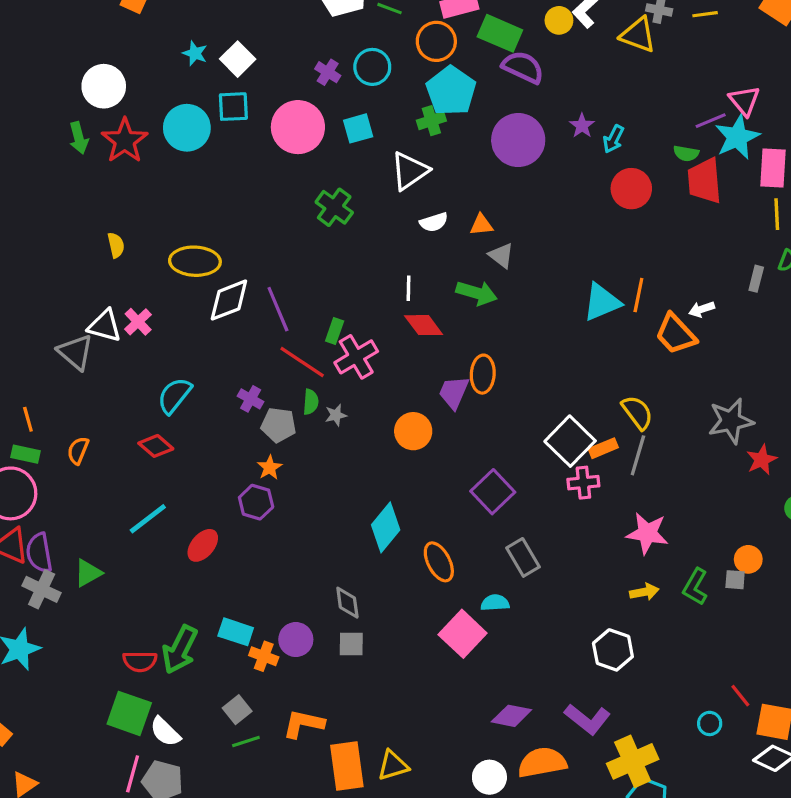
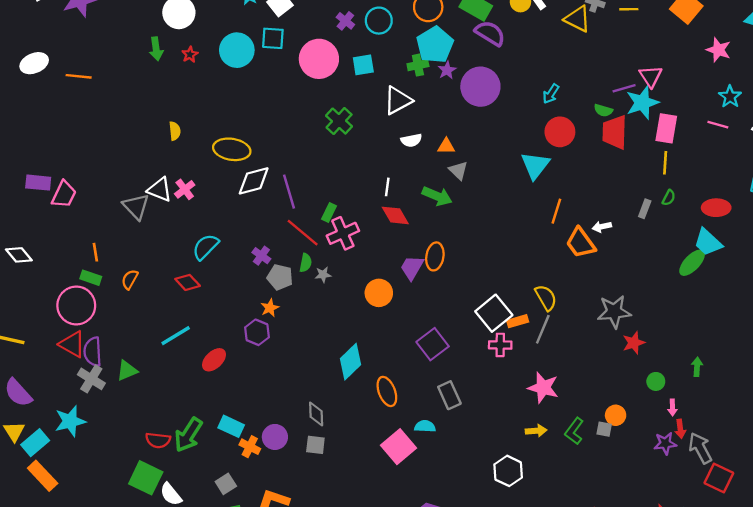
purple star: (582, 126) -> (447, 70), moved
red star: (125, 141) -> (190, 54), size x0.5
cyan triangle: (602, 302) -> (535, 165), moved, turned -36

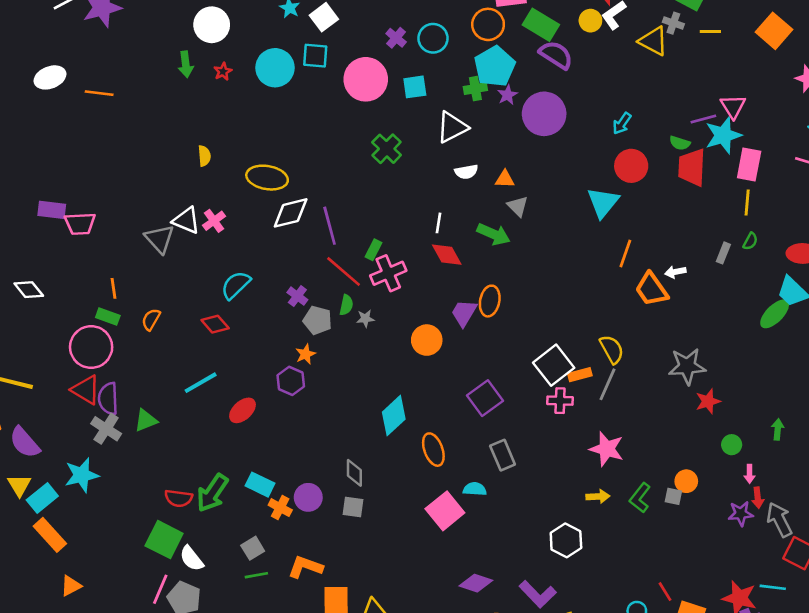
pink trapezoid: (64, 194) -> (80, 224), turned 60

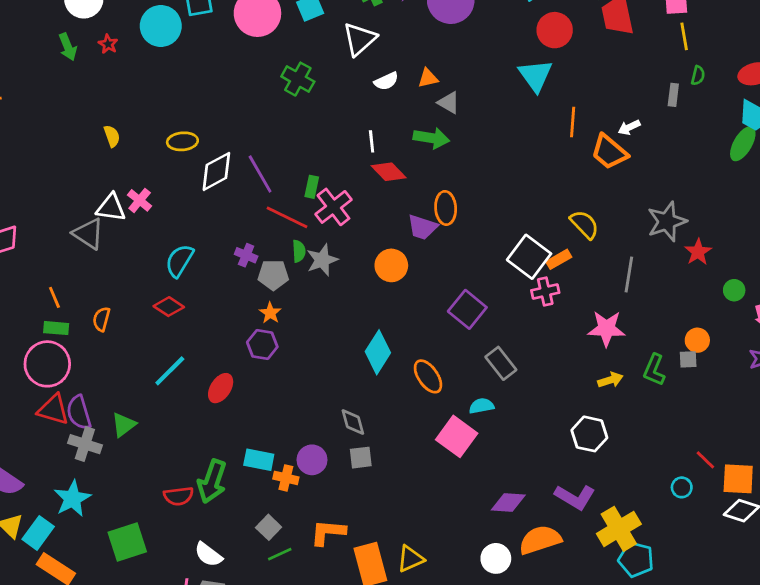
yellow ellipse: (267, 178) -> (182, 141), size x0.7
purple trapezoid: (464, 313) -> (422, 227), turned -88
gray star: (365, 319) -> (322, 260), size x1.6
gray line: (608, 384) -> (629, 274), moved
green square: (164, 540) -> (127, 542), moved, turned -30

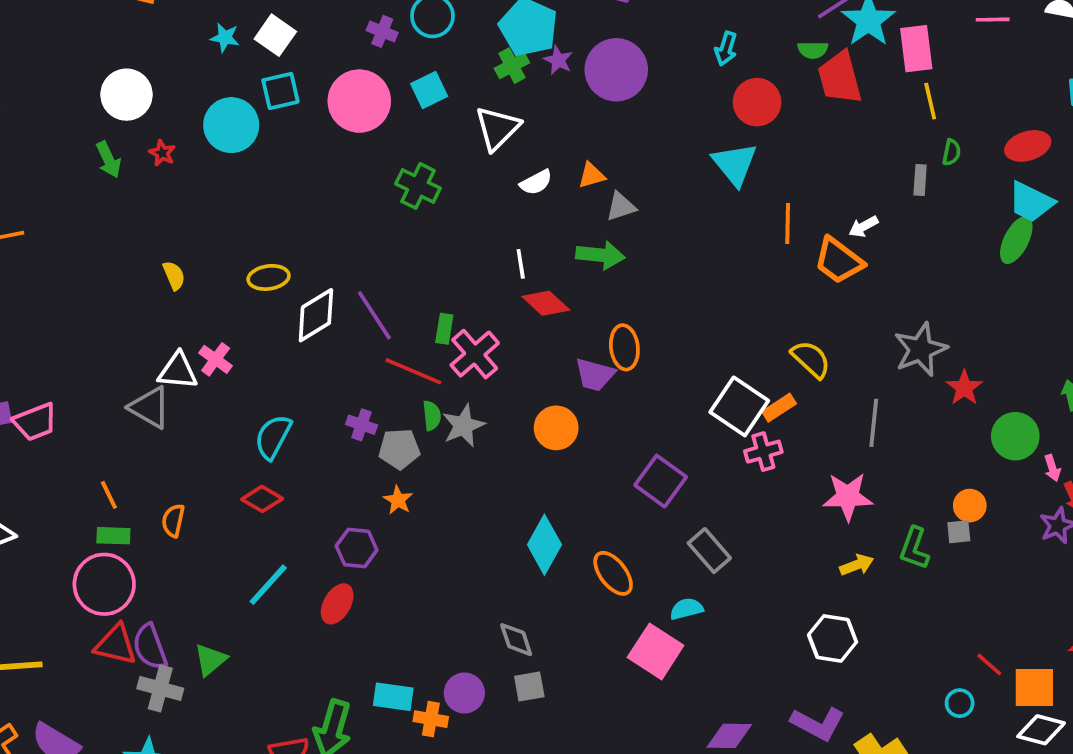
gray triangle: (449, 103) -> (621, 207), turned -45
green circle: (734, 290) -> (1015, 436), size x1.6
purple hexagon: (262, 345) -> (357, 548), moved

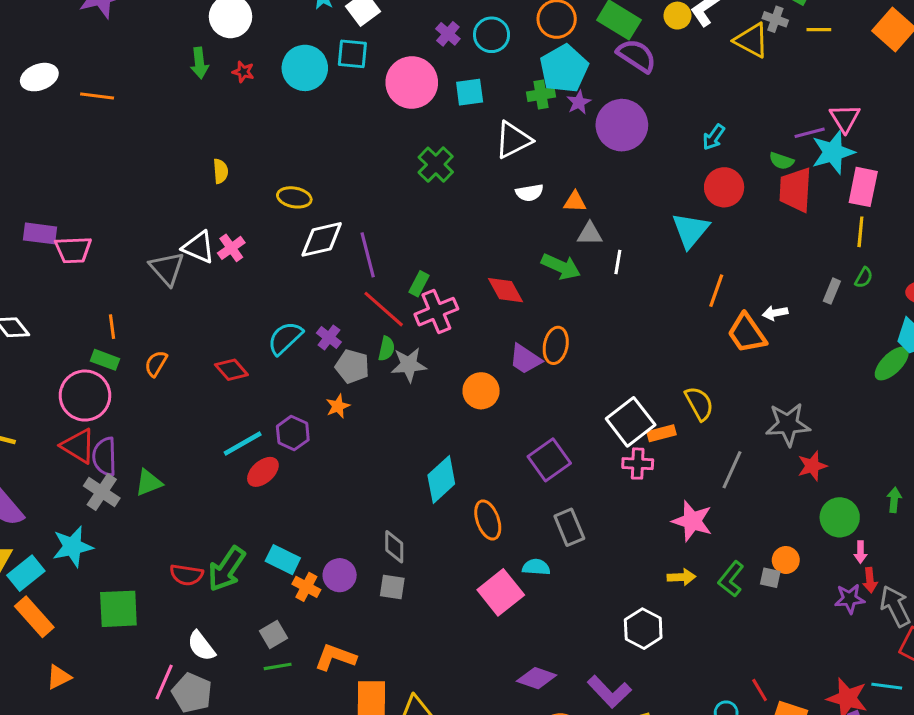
red star: (162, 153) -> (243, 72), turned -30
white line: (521, 264) -> (618, 262), moved
cyan semicircle: (273, 437) -> (285, 338), moved
cyan line: (268, 585) -> (243, 444), moved

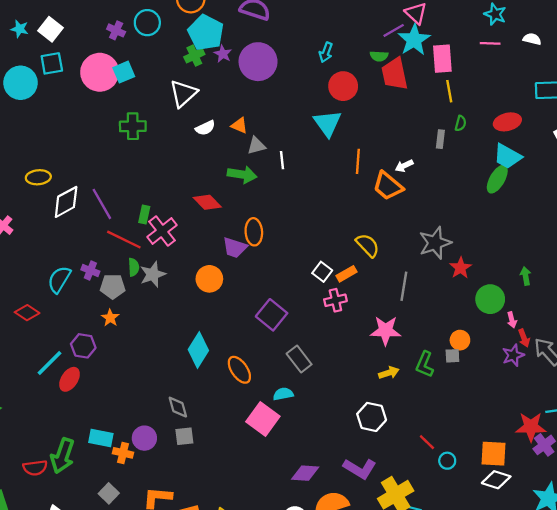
cyan square: (470, 92) -> (124, 72), moved
green cross: (436, 165) -> (133, 126), turned -30
orange triangle: (575, 202) -> (239, 125), turned 36
white square: (631, 422) -> (322, 272), size x0.6
red line: (760, 690) -> (427, 442), moved

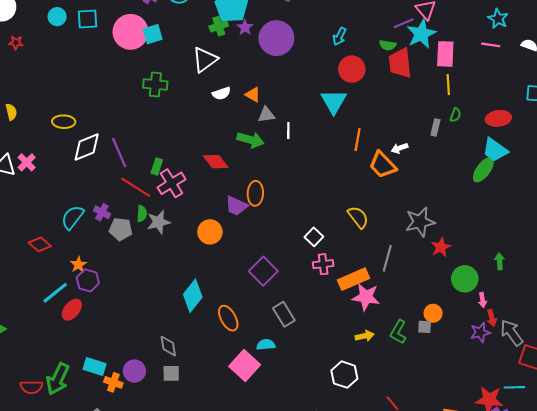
cyan circle: (21, 83) -> (57, 17), moved, size x0.6
orange rectangle: (346, 274) -> (353, 279), moved, size x1.6
orange star: (110, 318) -> (78, 265), moved

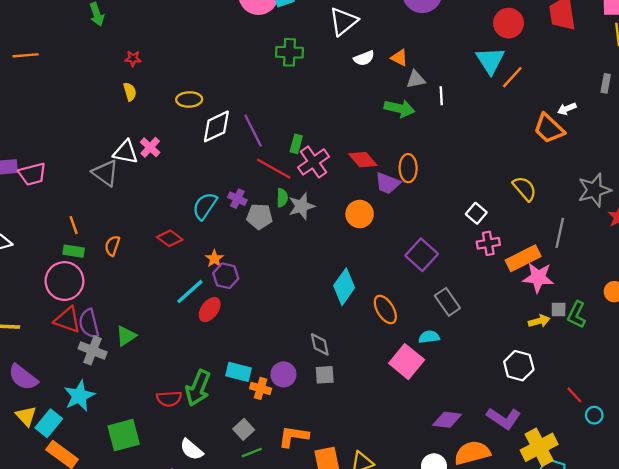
red star: (16, 43) -> (133, 59), moved
orange line: (358, 139) -> (512, 77), moved, turned 35
red diamond: (216, 162) -> (363, 160), moved
gray square: (425, 327) -> (559, 310), moved

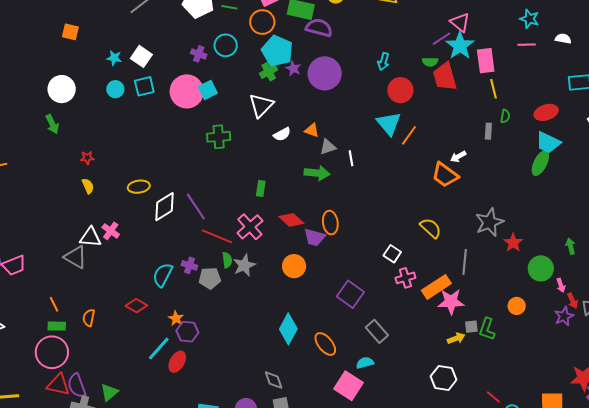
green rectangle: (296, 144) -> (261, 189), moved

